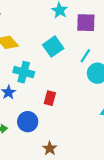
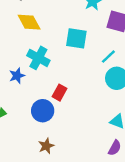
cyan square: (53, 47) -> (76, 38), turned 30
blue circle: (28, 122) -> (43, 111), moved

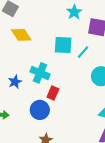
cyan line: (108, 57) -> (83, 52), moved
cyan cross: (38, 58) -> (40, 73), moved

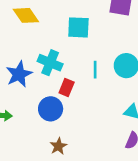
cyan line: (83, 52) -> (95, 70), moved, turned -40
blue star: (15, 82) -> (19, 74), size x1.5

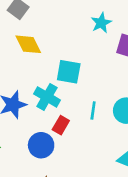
cyan square: (78, 27) -> (69, 72), moved

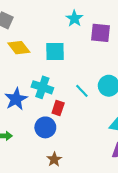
cyan square: (69, 72) -> (55, 52), moved
cyan line: (93, 111) -> (82, 91), turned -40

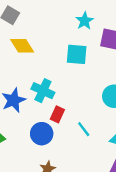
cyan square: (55, 52) -> (77, 54), moved
cyan line: (82, 91) -> (84, 129), moved

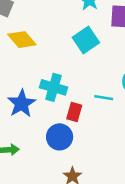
cyan square: (77, 54) -> (86, 40), turned -30
cyan line: (84, 129) -> (104, 98), moved, turned -35

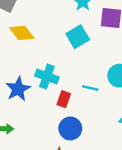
blue circle: (60, 137) -> (70, 128), moved

